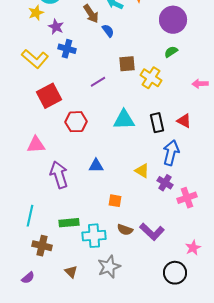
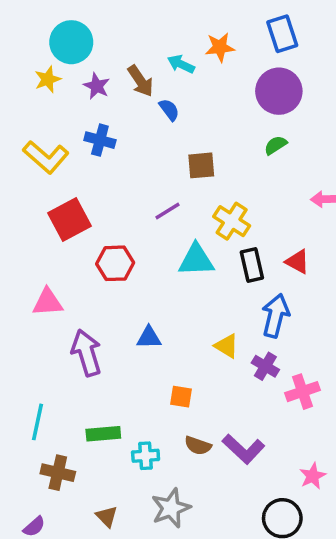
purple star: (56, 27) -> (97, 86), moved
yellow cross: (151, 78) -> (232, 221), moved
purple line: (98, 82) -> (167, 211), moved
cyan cross: (94, 236) -> (146, 456), size x0.7

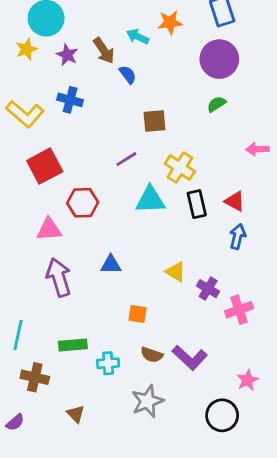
pink triangle: (48, 302) -> (49, 229), moved
blue arrow: (276, 316) -> (238, 236), moved, size x0.7
gray star: (171, 508) -> (147, 401), moved

